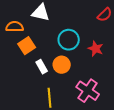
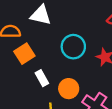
orange circle: (62, 65) -> (69, 89), moved

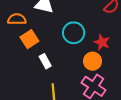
orange circle: (69, 89) -> (93, 61), moved

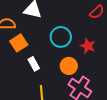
orange circle: (93, 61) -> (69, 66), moved

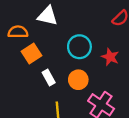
orange circle: (69, 66) -> (78, 80), moved

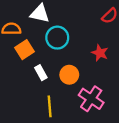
cyan circle: (79, 47) -> (57, 38), moved

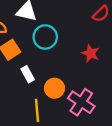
orange circle: (69, 75) -> (54, 88), moved

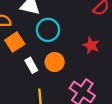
orange circle: (54, 88) -> (55, 62), moved

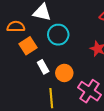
orange circle: (55, 62) -> (64, 73), moved

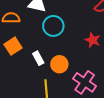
orange square: (28, 46) -> (13, 46), moved

